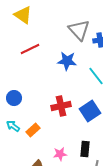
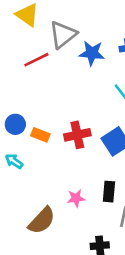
gray triangle: (79, 30) -> (63, 35), moved, turned 35
blue star: (67, 61) -> (92, 53), moved
orange rectangle: (33, 130) -> (40, 135), moved, turned 64

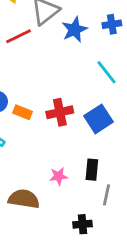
blue star: (92, 53) -> (75, 30), turned -30
brown semicircle: (42, 221) -> (24, 199), turned -124

